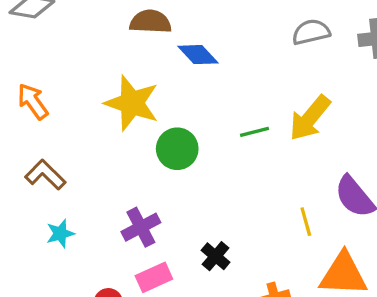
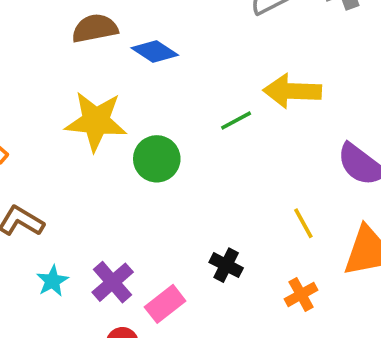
yellow arrow: (310, 118) -> (292, 91), turned 66
yellow line: (306, 222) -> (303, 223), moved
purple cross: (141, 227) -> (113, 282), moved

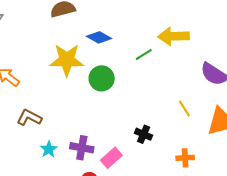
blue diamond: (155, 52) -> (99, 37), moved
purple cross: (113, 282) -> (82, 148), turned -35
orange cross: (301, 294) -> (185, 158), moved, turned 30

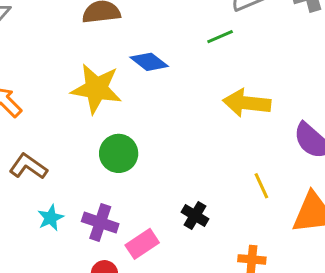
yellow arrow: (174, 36) -> (247, 103), moved
green line: (144, 54) -> (220, 37), moved
green circle: (102, 78) -> (119, 153), moved

